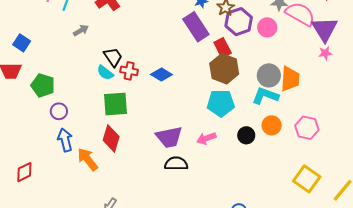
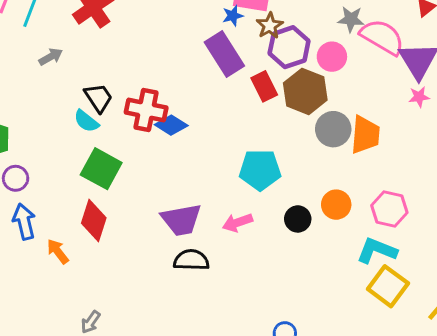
brown hexagon: (224, 69) -> (305, 91), moved
red cross: (129, 71) -> (146, 110), moved, size x1.5
cyan L-shape: (265, 96) -> (377, 251), moved
green square: (116, 104) -> (101, 169), turned 32
orange arrow: (88, 159) -> (58, 251), size x0.7

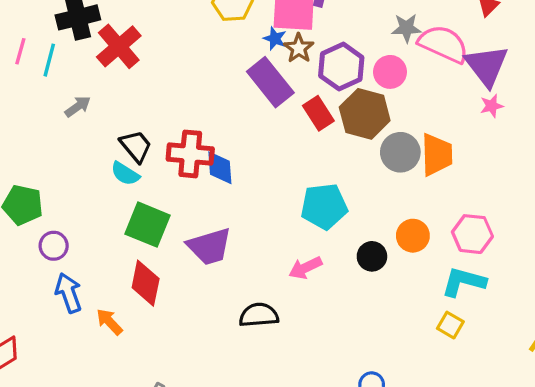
blue star: (233, 16) -> (275, 39), turned -30
brown star: (270, 26) -> (299, 48), moved
blue diamond: (171, 125) -> (220, 168), turned 60
purple trapezoid: (181, 220) -> (209, 246), moved
yellow square: (388, 286) -> (450, 325), moved, size x0.6

